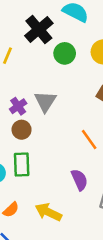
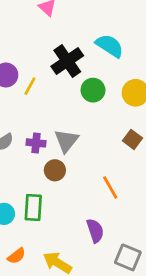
purple cross: (18, 106) -> (36, 143), turned 35
brown circle: (22, 130) -> (55, 170), moved

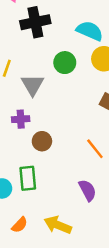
cyan semicircle: (110, 46) -> (90, 31), moved
black cross: (67, 61) -> (35, 22), moved, turned 32
gray triangle: (66, 141) -> (33, 85), moved

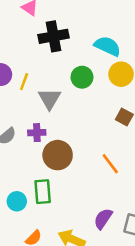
brown circle: (42, 141) -> (58, 155), size x1.5
purple semicircle: (87, 190) -> (103, 219), moved, turned -120

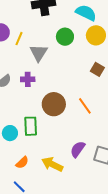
brown circle: (58, 155) -> (54, 104), moved

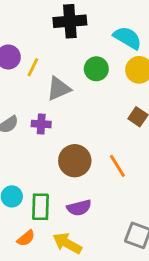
gray triangle: (39, 53) -> (59, 89), turned 30
green rectangle: (31, 126) -> (41, 207), moved
purple semicircle: (78, 149) -> (79, 208), moved, turned -144

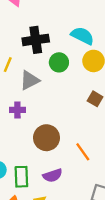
black cross: (70, 21) -> (36, 40), moved
orange line: (117, 166) -> (83, 152), moved

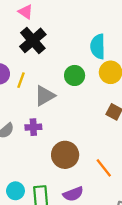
cyan semicircle: (82, 36) -> (98, 47), turned -115
black cross: (36, 40) -> (33, 40), moved, turned -30

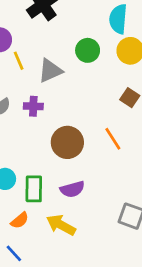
yellow line: (21, 80) -> (19, 61), moved, turned -49
orange line: (104, 168) -> (113, 139), moved

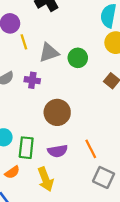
green circle: (88, 50) -> (78, 58), moved
orange line: (113, 139) -> (91, 149), moved
yellow arrow: (61, 225) -> (46, 179), turned -145

